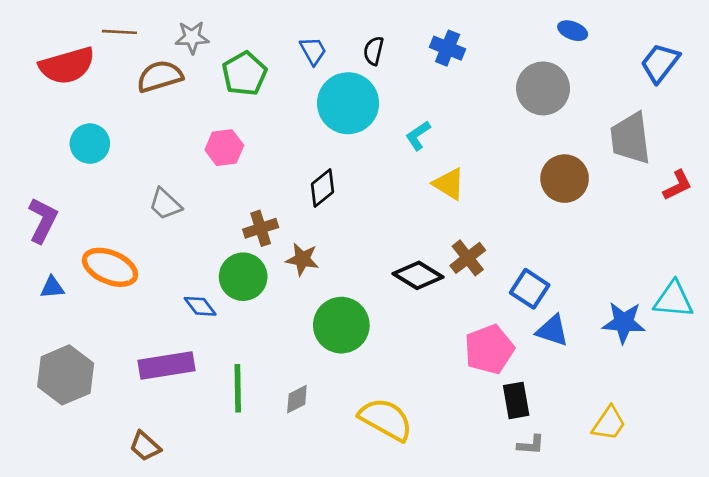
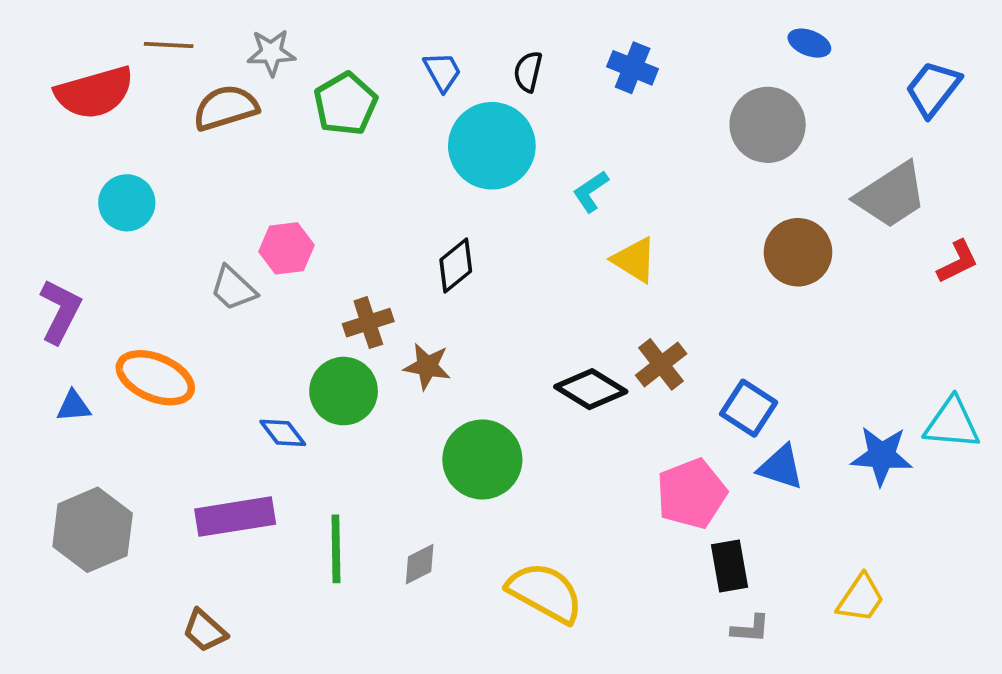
gray trapezoid: (630, 138) -> (891, 195), turned -116
pink hexagon: (224, 148) -> (287, 248), moved

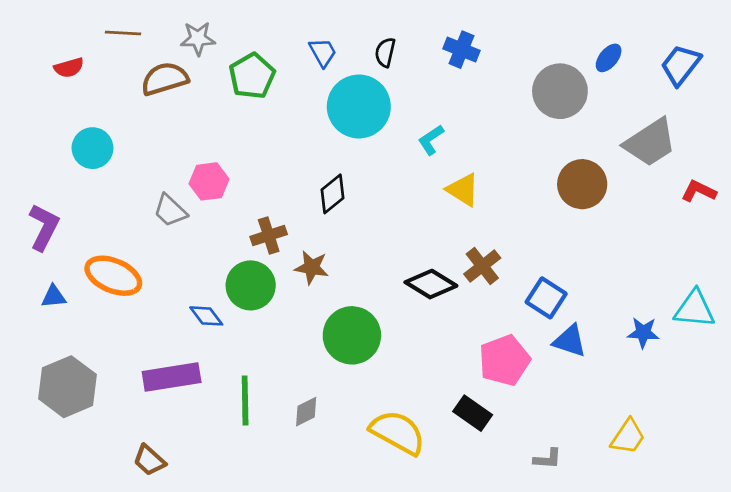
blue ellipse: (809, 43) -> (609, 58), moved, turned -72
red semicircle: (94, 93) -> (69, 68), size x0.5
red L-shape: (958, 262) -> (699, 191), turned -128
blue star: (882, 456) -> (643, 333), size x0.7
black rectangle: (730, 566) -> (473, 413), moved, turned -45

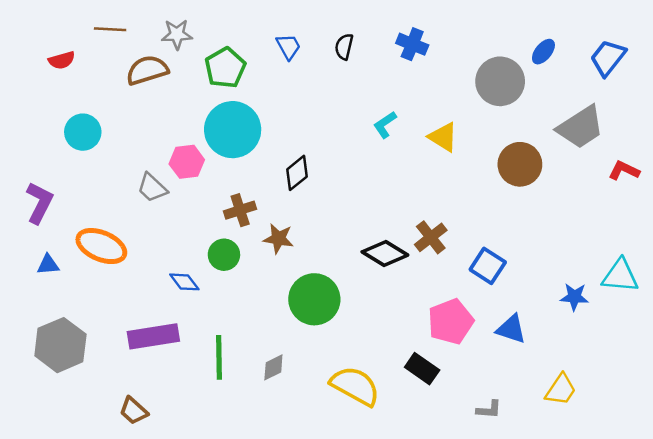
cyan circle: (359, 106) -> (233, 130), moved
yellow triangle: (463, 190) -> (443, 137), moved
green circle: (251, 285) -> (224, 255), size x0.7
blue triangle: (570, 341) -> (511, 329), moved

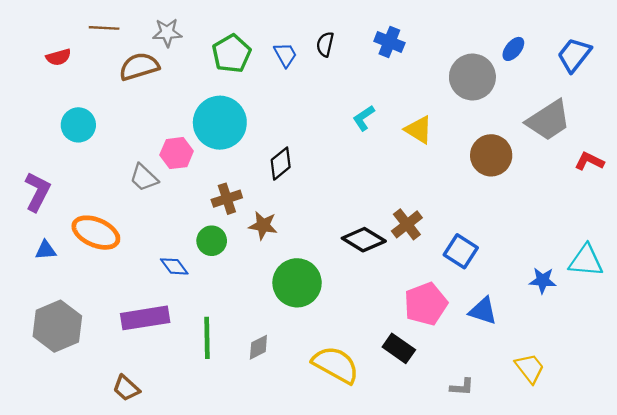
blue trapezoid: (288, 47) -> (285, 55), moved
green pentagon: (225, 68) -> (232, 54), moved
yellow trapezoid: (561, 390) -> (530, 368), turned -72

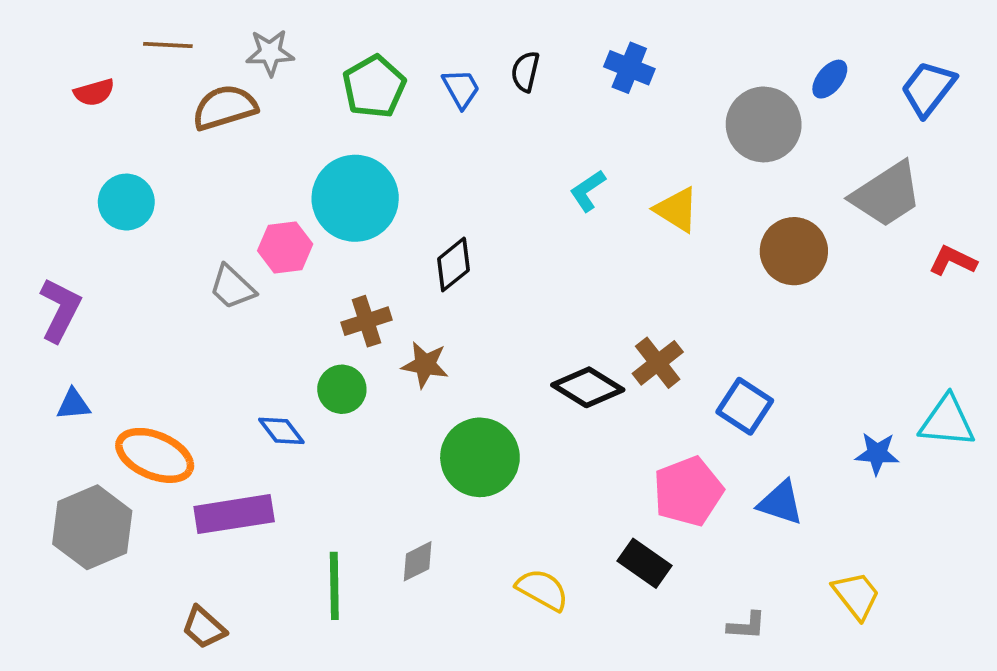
orange ellipse: (96, 233) -> (155, 455), moved
green line: (207, 338) -> (334, 586), moved
yellow semicircle: (336, 365) -> (542, 590), size x0.7

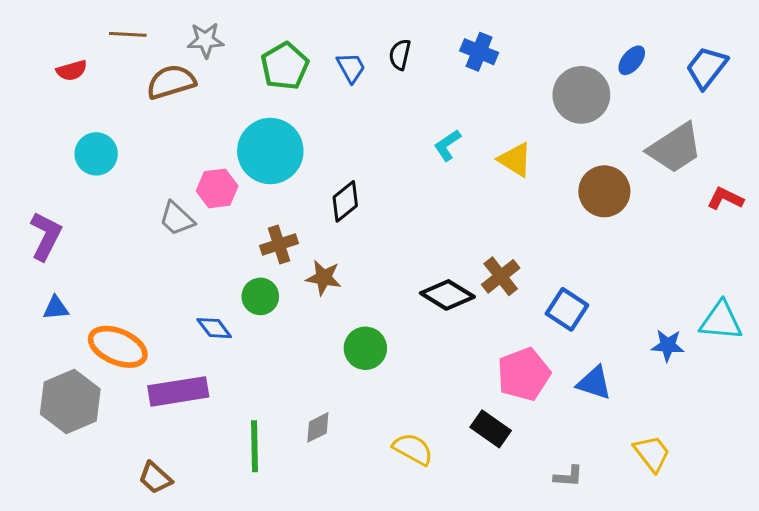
green circle: (480, 457) -> (365, 348), size x0.7

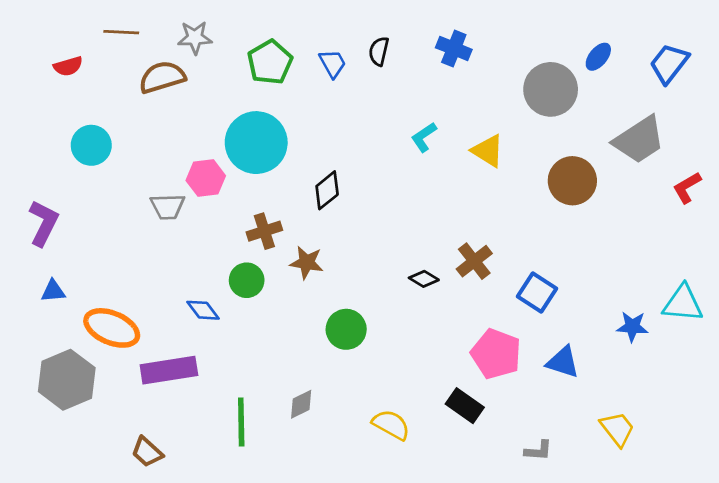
red L-shape: (725, 199) -> (687, 188), turned -56
gray trapezoid: (177, 219) -> (168, 207), turned -45
black diamond: (447, 295) -> (424, 279), size x0.6
pink pentagon: (524, 374) -> (496, 354), turned -30

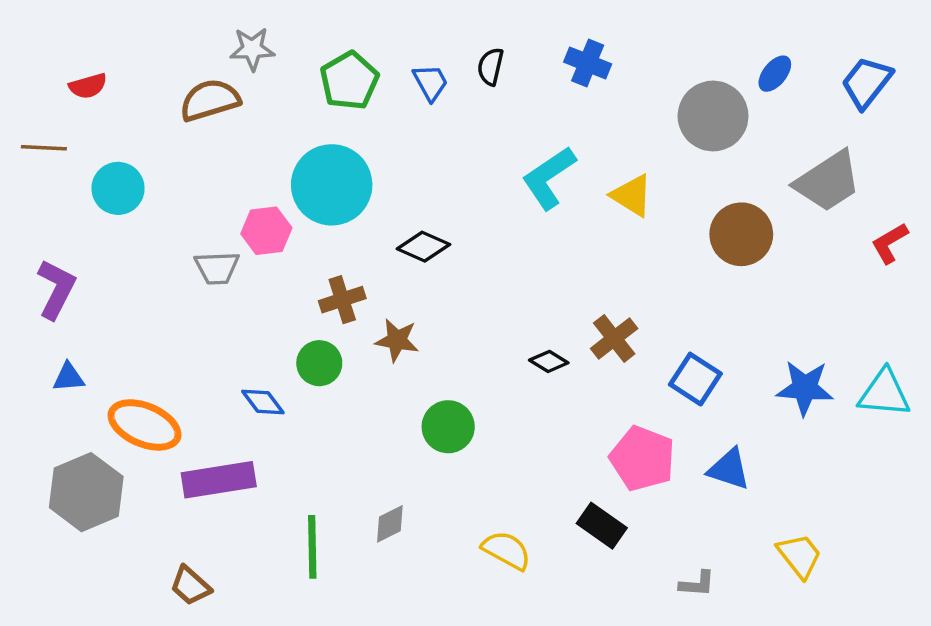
brown line: (121, 32) -> (44, 148), moved
cyan L-shape: (424, 137) -> (549, 178), size x1.6
black diamond: (327, 190) -> (423, 247), turned 63
blue star: (632, 327) -> (805, 388), moved, size x1.4

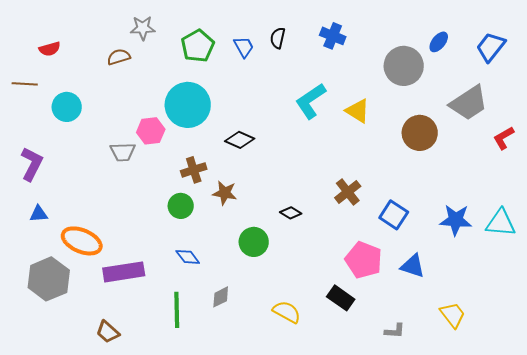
brown semicircle: (210, 100) -> (119, 57), size x0.7
black diamond: (549, 361) -> (291, 213), moved
blue diamond: (263, 402) -> (188, 257), moved

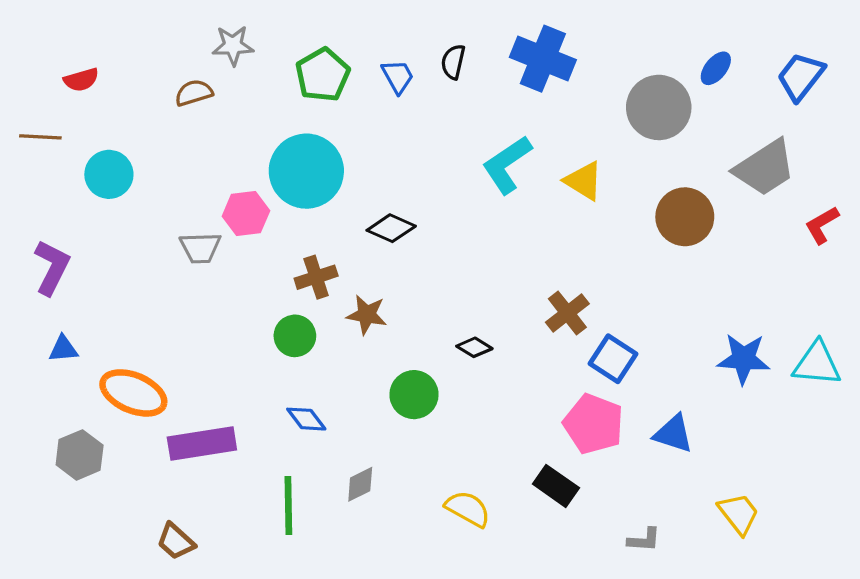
blue cross: (333, 36) -> (543, 59), size x1.5
blue square: (394, 215) -> (613, 359), moved
gray hexagon: (49, 279) -> (80, 455), size x0.7

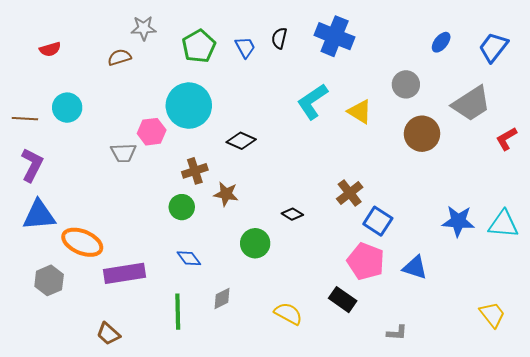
gray circle: (659, 107) -> (406, 84), moved, size x0.7
brown line: (40, 137) -> (25, 119), moved
blue triangle: (63, 349) -> (39, 215), size x1.8
yellow trapezoid: (739, 514) -> (492, 315), moved

